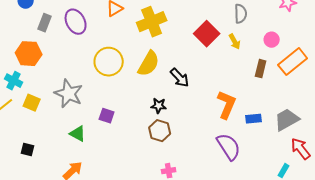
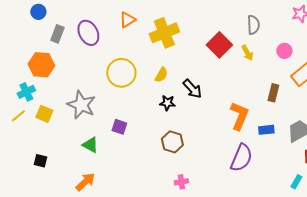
yellow semicircle: (149, 64) -> (161, 75), size x0.6
brown rectangle: (261, 69) -> (273, 93), moved
cyan cross: (14, 81) -> (26, 92), turned 36
black star: (159, 106) -> (167, 103), moved
purple semicircle: (229, 147) -> (241, 158), turned 56

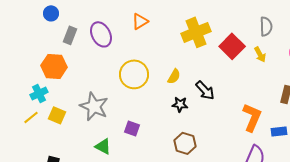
yellow cross: (164, 33) -> (196, 32), moved

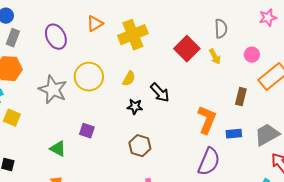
yellow cross: (196, 32) -> (133, 35), moved
gray rectangle: (70, 35) -> (13, 38), moved
gray star: (94, 106) -> (53, 90), moved

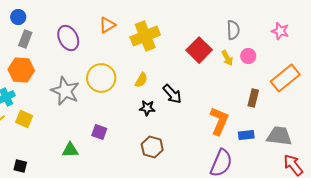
pink star: (268, 18) -> (280, 31), moved, turned 30
pink circle: (252, 55) -> (248, 56), moved
gray trapezoid: (267, 135) -> (279, 136), turned 36
green triangle: (58, 149) -> (70, 150), turned -30

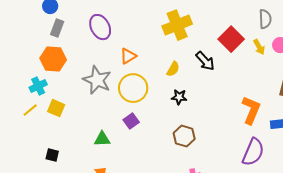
orange triangle: (107, 25) -> (128, 56), moved
yellow circle: (101, 78) -> (133, 88), moved
black arrow: (172, 94) -> (205, 61), moved
purple square: (99, 132) -> (131, 121), turned 35

